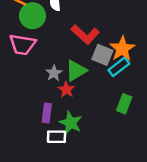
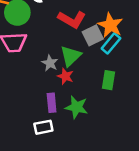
gray square: (102, 55) -> (93, 35), turned -36
green rectangle: (124, 104) -> (108, 80), moved
white rectangle: (56, 137) -> (43, 127), moved

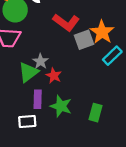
cyan rectangle: (111, 43) -> (112, 56), moved
green triangle: (71, 56) -> (28, 72), moved
green rectangle: (108, 80) -> (96, 113), moved

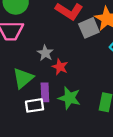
green triangle: (28, 72) -> (23, 78), moved
white rectangle: (27, 121) -> (35, 105), moved

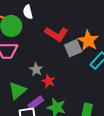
purple rectangle: (45, 92) -> (36, 103), turned 56

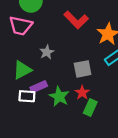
gray square: (73, 48) -> (83, 69), moved
red star: (49, 81) -> (82, 93), moved

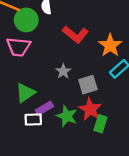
gray star: (47, 52) -> (63, 71), moved
red star: (82, 93) -> (90, 109), size x1.5

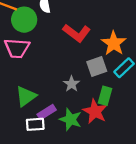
gray star: (63, 71) -> (72, 84), moved
gray square: (88, 85) -> (97, 66), moved
green rectangle: (100, 124) -> (105, 96), moved

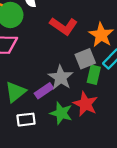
gray star: (72, 84) -> (61, 77), size x1.5
green rectangle: (105, 96) -> (94, 75), moved
purple rectangle: (47, 112) -> (44, 91), moved

